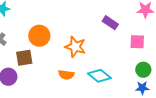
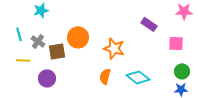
brown square: (24, 58) -> (57, 51), moved
orange semicircle: (66, 75) -> (105, 76), turned 98

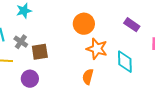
orange circle: (78, 37) -> (84, 24), moved
cyan diamond: (138, 77) -> (125, 62), moved, turned 50

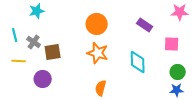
orange star: (97, 49) -> (98, 53), moved
orange semicircle: (88, 77) -> (101, 88), moved

